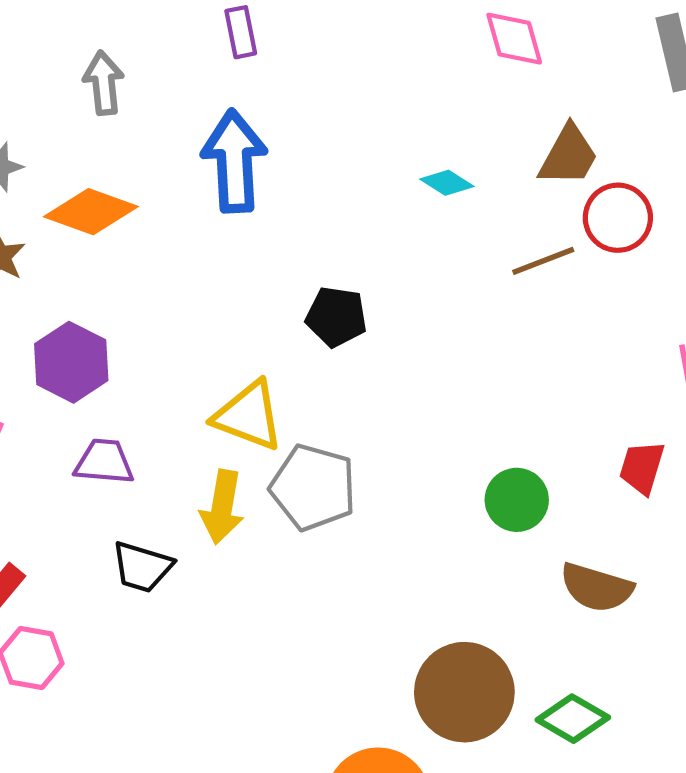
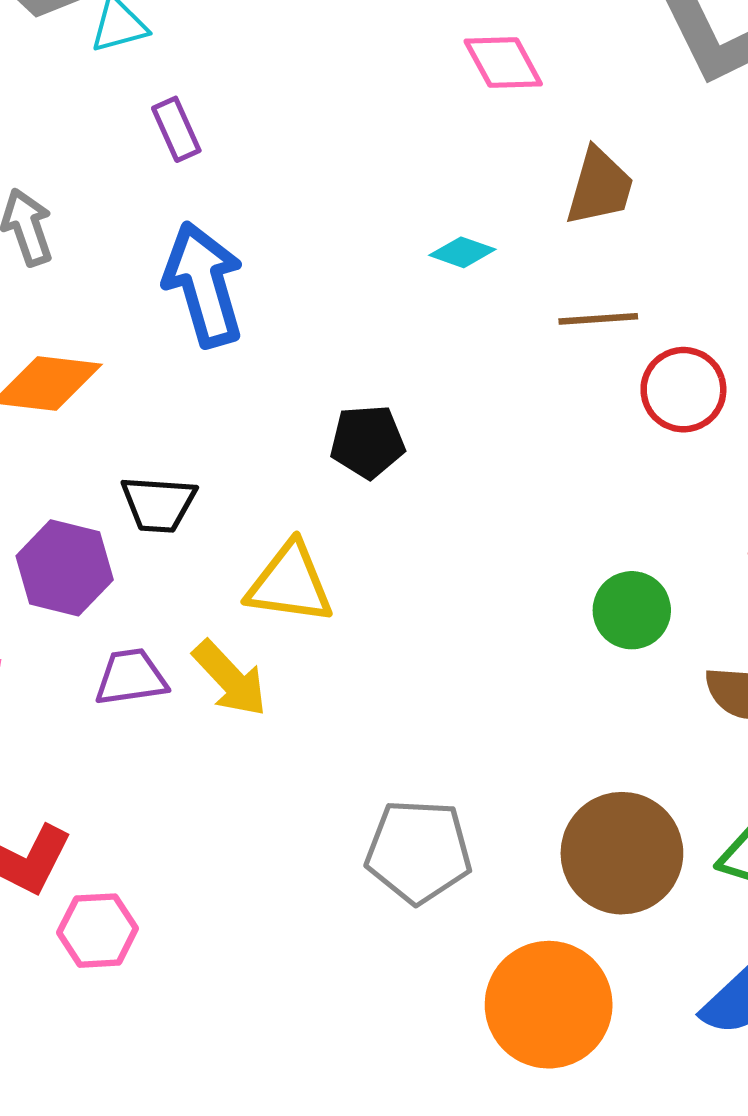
red circle: (618, 218) -> (683, 390), moved
brown line: (543, 261) -> (598, 319), turned 30
gray pentagon: (313, 487) -> (419, 851), moved
yellow arrow: (222, 507) -> (230, 679), moved, turned -40
black trapezoid: (142, 567) -> (159, 504), moved

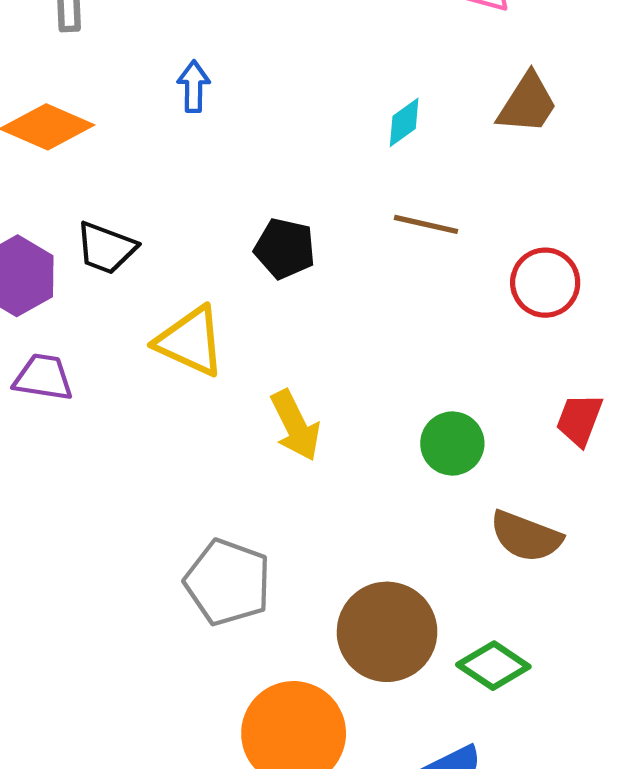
cyan diamond: (462, 252) -> (404, 122), turned -72
blue arrow: (204, 284) -> (194, 86), size x0.5
brown line: (598, 319) -> (426, 224), moved
yellow arrow: (230, 679) -> (295, 426), moved

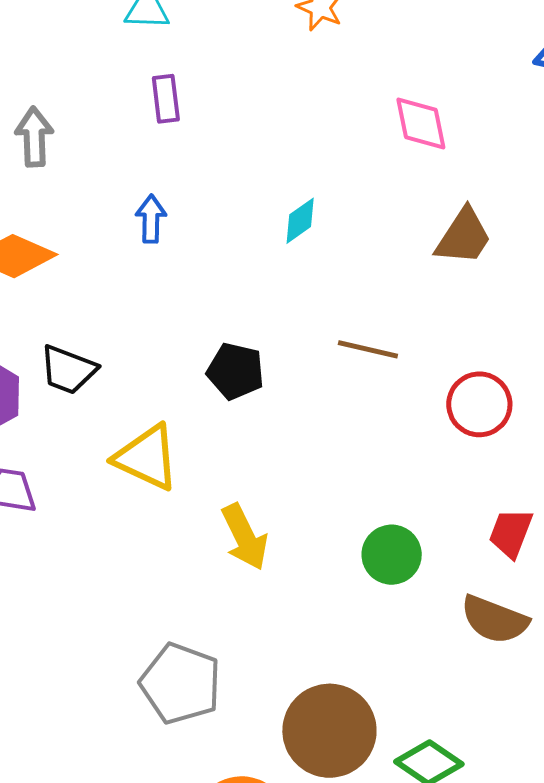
cyan diamond: (404, 122) -> (300, 221), moved
brown semicircle: (526, 536) -> (495, 620), moved

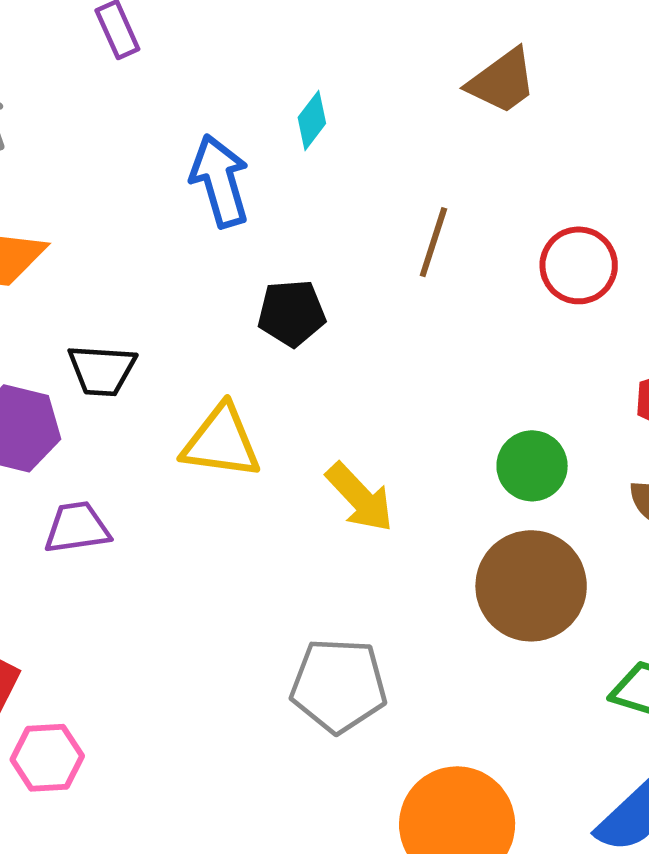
blue arrow: (151, 219) -> (220, 181), moved, size x1.6
brown trapezoid: (464, 237) -> (502, 81), turned 38
brown line: (368, 349) -> (433, 242), turned -68
brown circle: (329, 731) -> (531, 586), moved

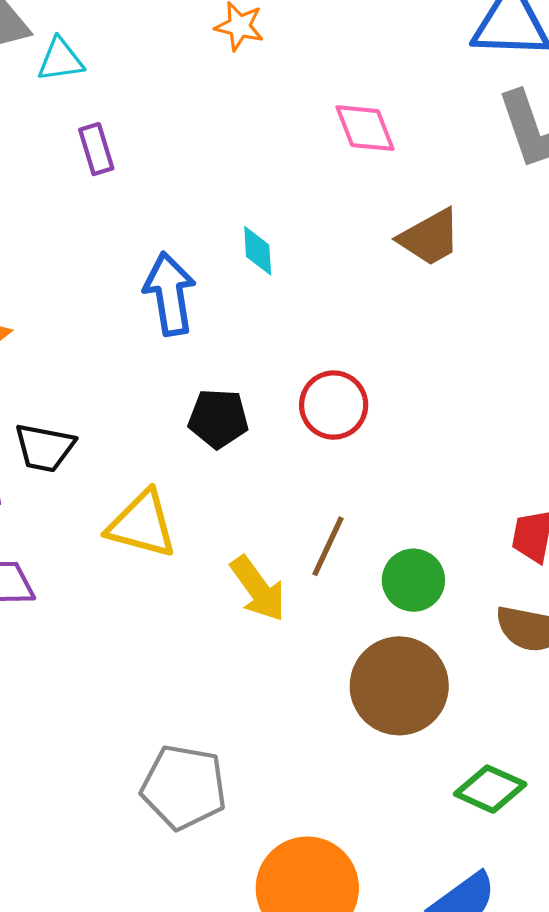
cyan diamond: (312, 120) -> (258, 251), turned -48
brown line: (433, 242) -> (328, 546), moved
red circle: (579, 265) -> (334, 405), moved
gray pentagon: (339, 685) -> (184, 787), moved

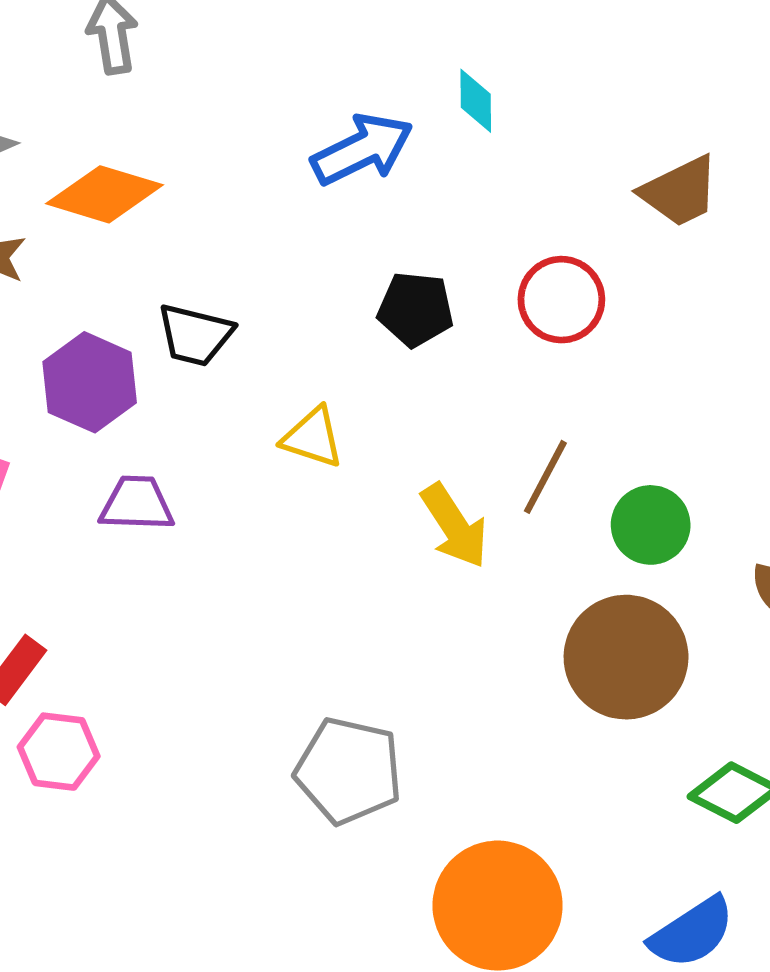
brown trapezoid: (430, 237) -> (680, 191), moved
blue arrow: (170, 294) -> (362, 149), turned 70
yellow triangle: (142, 524) -> (313, 437), size x0.7

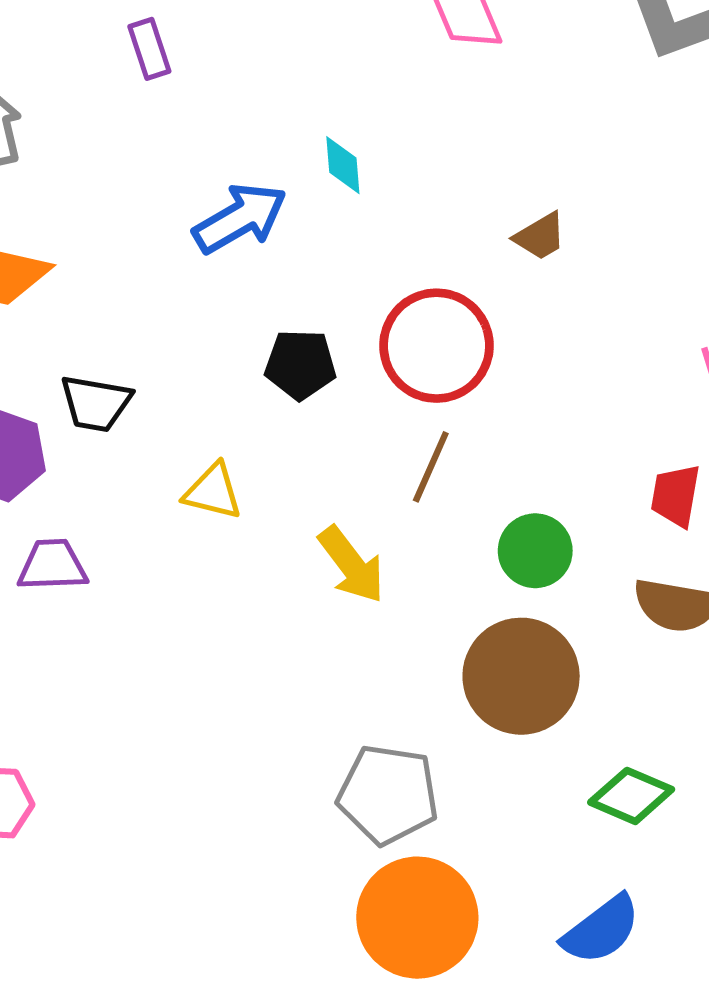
brown trapezoid: (680, 191) -> (540, 236), size x0.7
red circle: (561, 300) -> (436, 346), size x1.4
brown line: (545, 477) -> (431, 467), moved
gray pentagon: (349, 771) -> (388, 795), moved

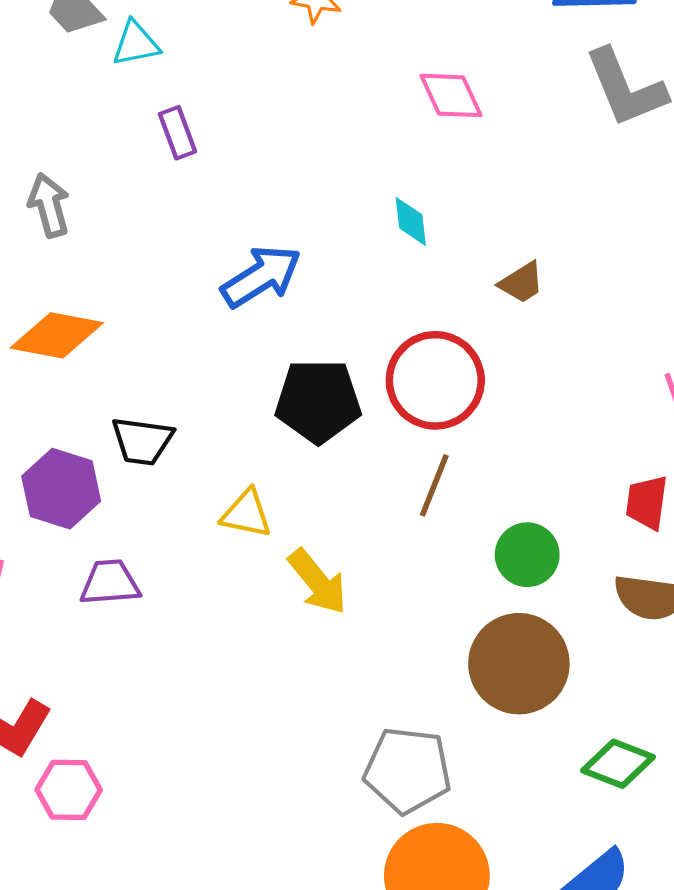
cyan diamond: (343, 165) -> (411, 221), moved
black pentagon: (300, 364) -> (318, 401), size x1.4
yellow arrow: (352, 565) -> (318, 582), moved

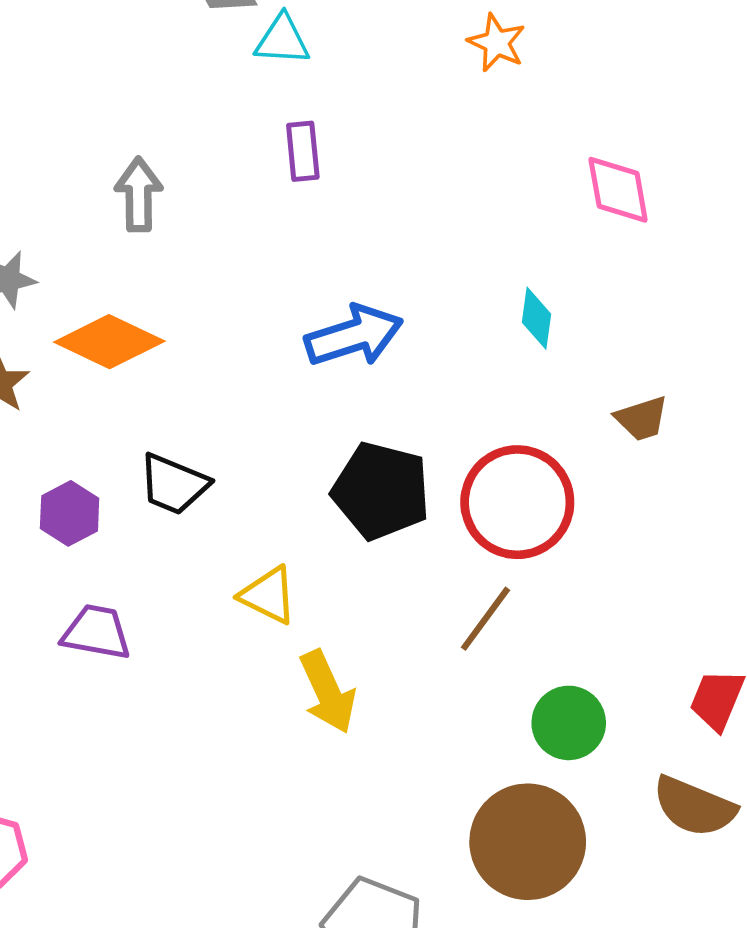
purple hexagon: (61, 489) -> (70, 513), size x0.7

